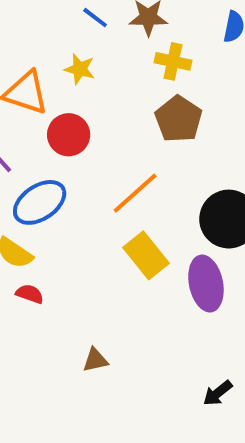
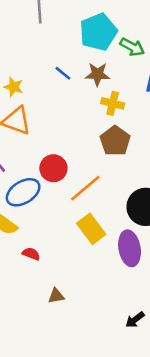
yellow star: (80, 69) -> (13, 87), moved
red circle: (69, 135) -> (53, 168), moved
red semicircle: (30, 294) -> (31, 254), moved

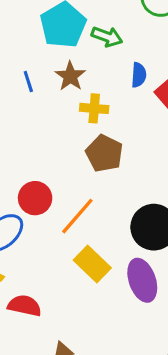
blue line: (63, 73) -> (28, 82), turned 42
brown star: (97, 74) -> (70, 76), turned -30
red semicircle: (31, 254) -> (24, 306), size x1.5

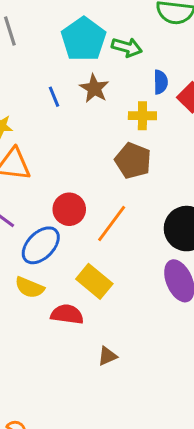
yellow cross: (94, 108) -> (142, 116), moved
yellow rectangle: (92, 264) -> (94, 281), moved

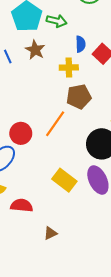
brown pentagon: (133, 161) -> (79, 97), moved, turned -30
orange line: (112, 223) -> (55, 124), moved
yellow rectangle: (94, 281) -> (64, 180), moved

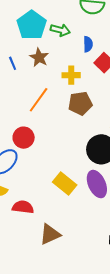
blue semicircle: (81, 44) -> (88, 44), moved
orange line: (55, 124) -> (39, 100), moved
brown triangle: (50, 233) -> (50, 234), size x1.6

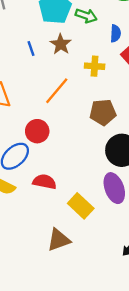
brown pentagon: (80, 103) -> (103, 112), moved
yellow rectangle: (65, 183) -> (81, 206), moved
red semicircle: (23, 207) -> (44, 182), moved

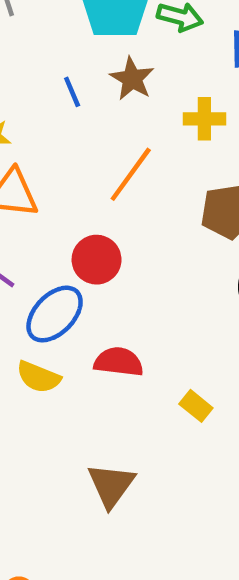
yellow rectangle: (81, 206) -> (196, 406), size x0.6
brown triangle: (59, 240) -> (111, 485), moved, turned -30

